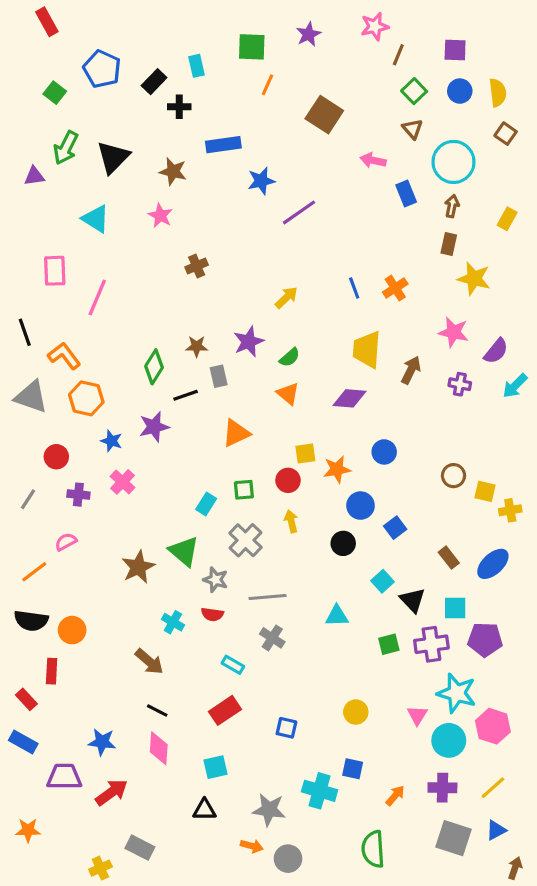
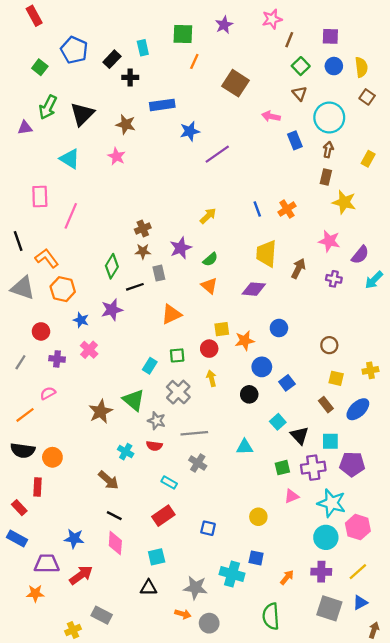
brown cross: (197, 266) -> (143, 228), moved
yellow square: (485, 491) -> (336, 378), moved
pink triangle: (417, 715) -> (292, 496), moved, turned 35
orange star: (28, 830) -> (35, 593), moved

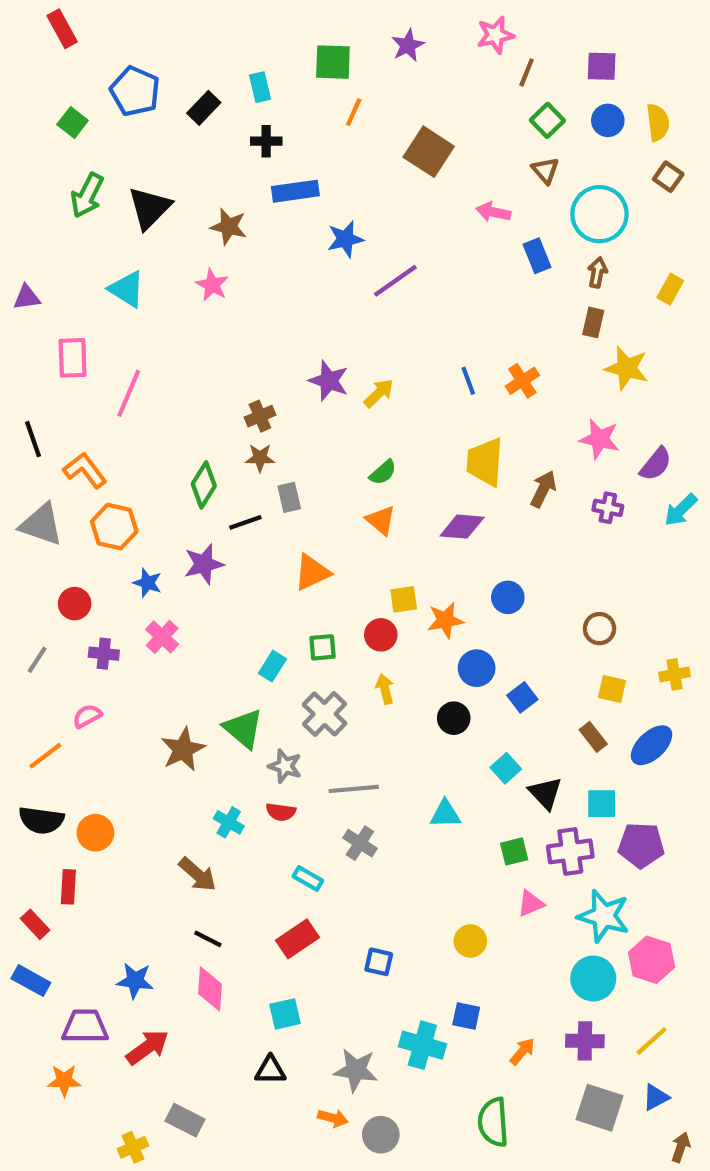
black cross: (130, 77) -> (266, 141), moved
purple triangle: (25, 128) -> (27, 297), moved
purple star: (181, 248) -> (329, 381), moved, turned -30

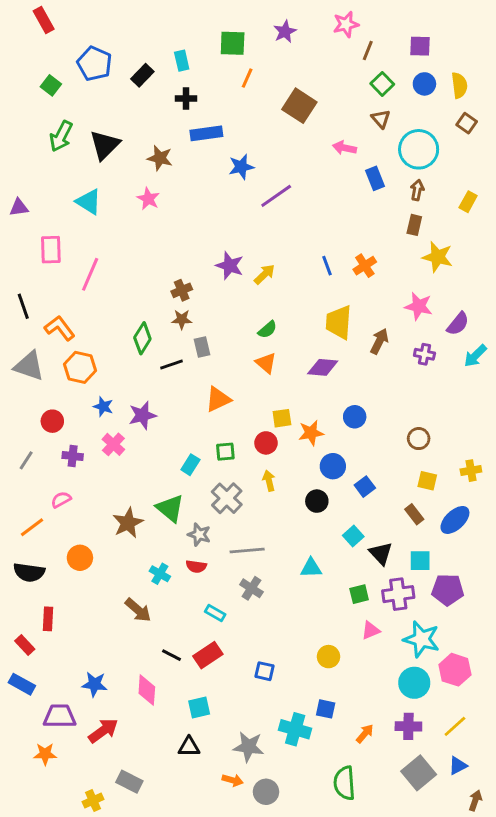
purple star: (204, 564) -> (142, 415), moved
orange circle: (95, 833) -> (80, 558), moved
black line: (208, 939) -> (172, 655), moved
gray square: (599, 1108) -> (419, 773), turned 32

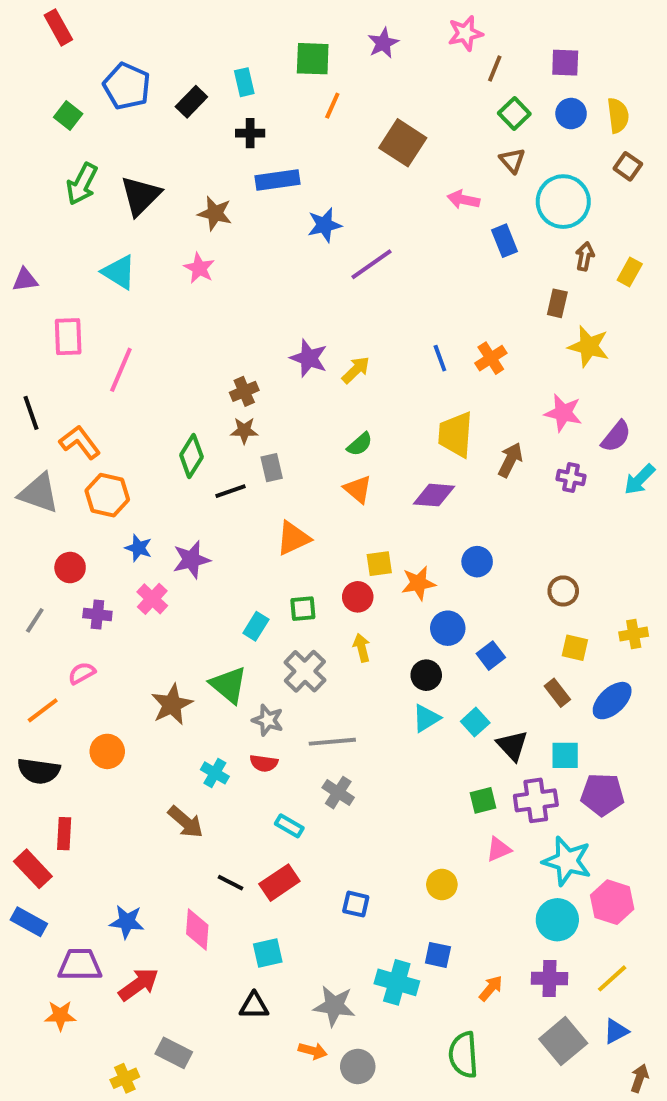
brown arrow: (417, 190) -> (585, 256), moved
cyan triangle: (311, 568) -> (426, 718), moved, turned -30
red rectangle: (25, 645) -> (33, 869), size x1.4

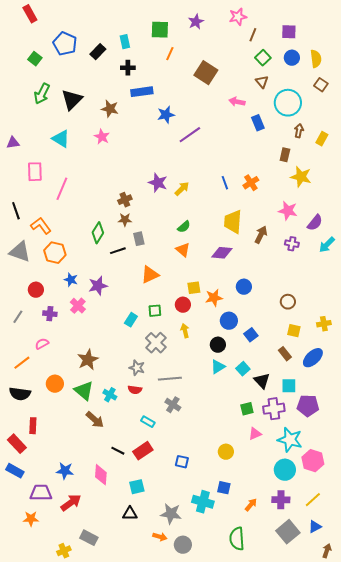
green triangle: (229, 685) -> (84, 391), moved

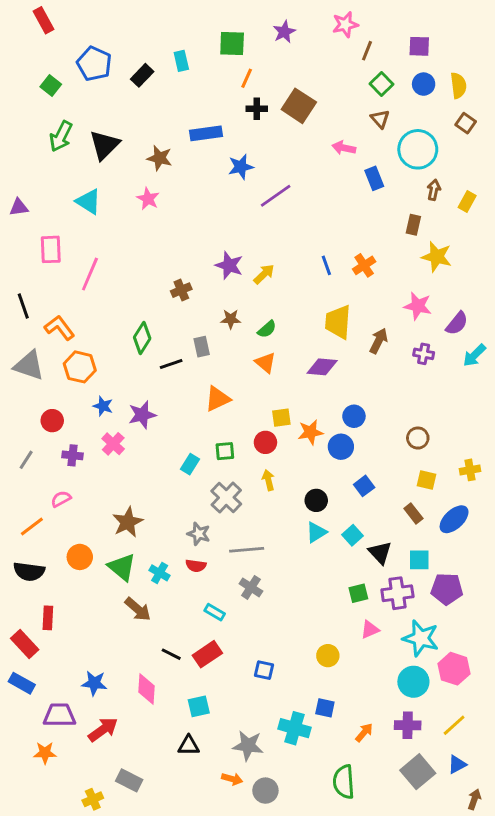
black cross: (128, 68) -> (257, 109), moved
brown star: (125, 220) -> (231, 319), moved
blue circle: (229, 321) -> (341, 447), moved

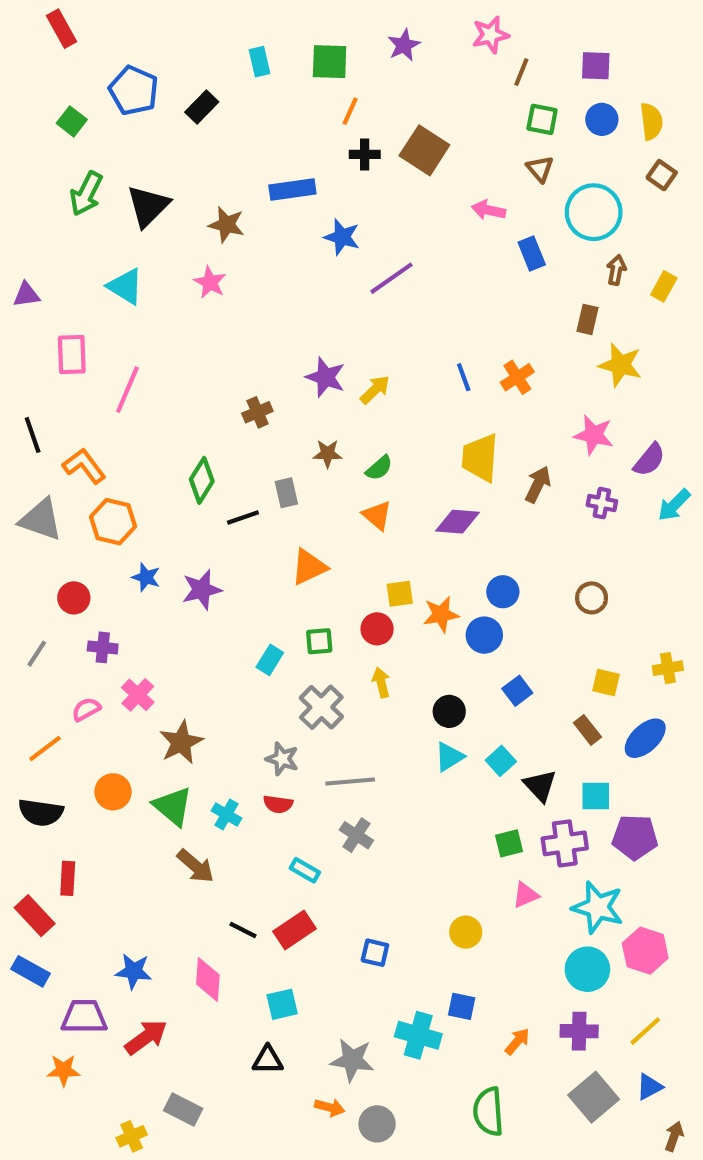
cyan rectangle: (181, 61) -> (259, 62), moved
green square: (382, 84) -> (542, 119), turned -35
blue star: (241, 167) -> (342, 237), turned 30
brown circle: (418, 438) -> (592, 598), moved
pink cross: (113, 444) -> (138, 695), moved

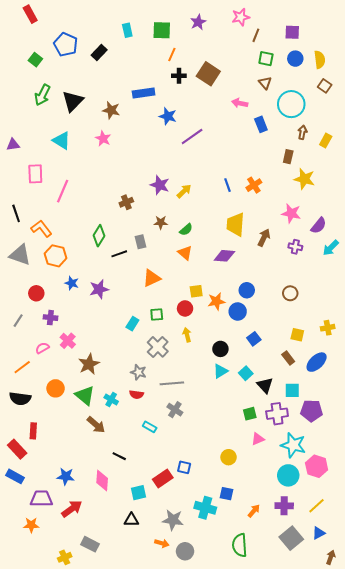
red rectangle: (295, 930) -> (163, 478), moved

